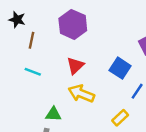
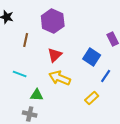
brown line: (32, 40) -> (26, 40), moved
cyan line: (33, 72) -> (20, 74), moved

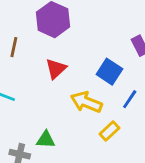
yellow arrow: (60, 78) -> (86, 102), moved
green triangle: (37, 95) -> (46, 140), moved

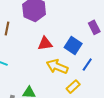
red triangle: (56, 69) -> (45, 43), moved, turned 35

